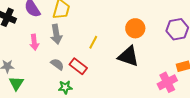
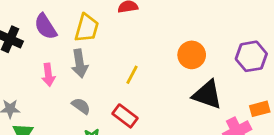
black triangle: (128, 56) -> (207, 95), moved
red rectangle: (78, 66) -> (125, 116), moved

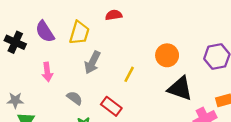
gray arrow: (80, 63) -> (92, 62), moved, turned 35
yellow line: (132, 75) -> (129, 74), moved

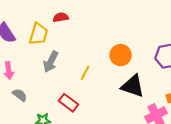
red semicircle: (114, 15) -> (61, 17), moved
gray semicircle: (75, 98) -> (20, 95), moved

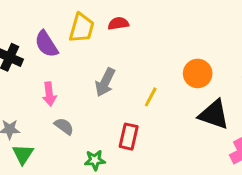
yellow trapezoid: (39, 34) -> (82, 28), moved
red rectangle: (68, 103) -> (129, 137), turned 66

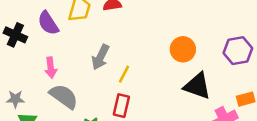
yellow line: (151, 97) -> (124, 74), moved
gray semicircle: (64, 126) -> (64, 96), size x1.6

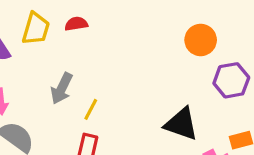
orange circle: (183, 49) -> (201, 40), moved

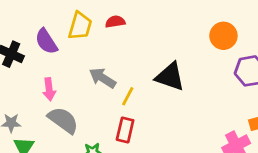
gray arrow: (62, 88) -> (103, 78), turned 96
black triangle: (181, 124) -> (170, 77), moved

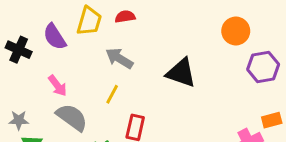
gray arrow: (103, 78) -> (119, 58), moved
pink arrow: (49, 89) -> (58, 86), turned -30
yellow line: (128, 96) -> (112, 94), moved

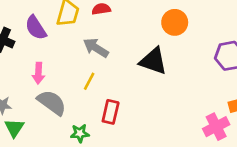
orange circle: (236, 31) -> (175, 22), moved
pink arrow: (58, 86) -> (38, 73), turned 40

